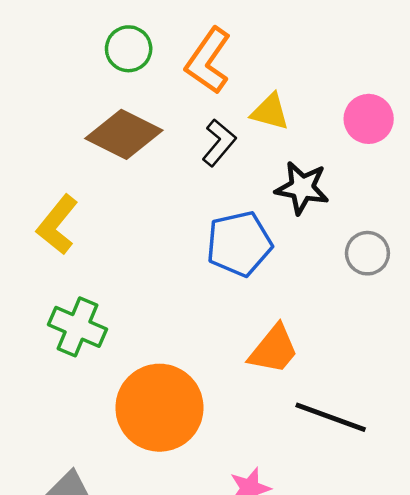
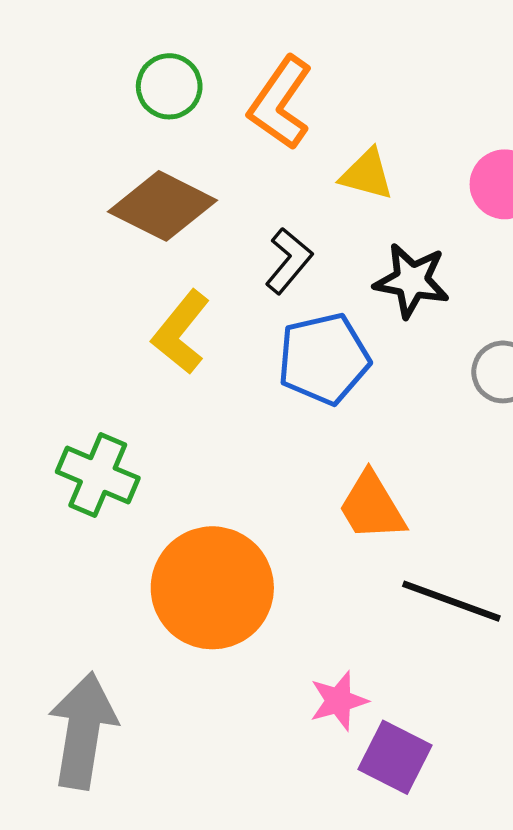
black L-shape: (219, 143) -> (289, 261), moved
yellow L-shape: (57, 225) -> (181, 332), moved
orange trapezoid: (274, 349) -> (372, 506), turned 110

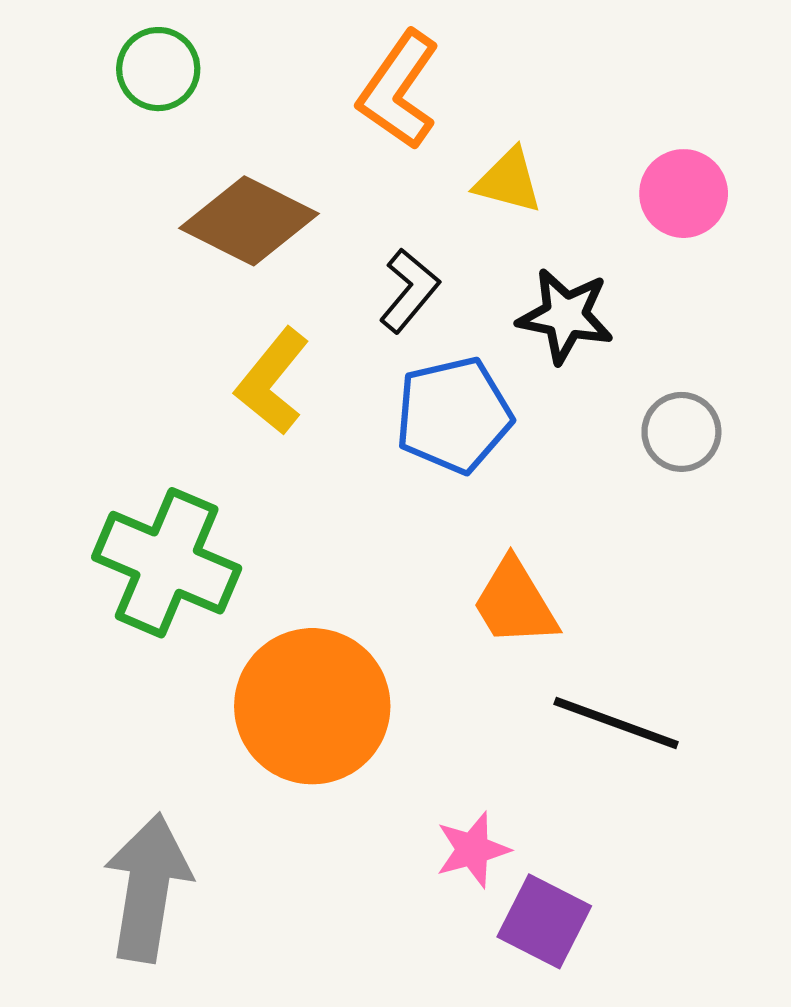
green circle: (169, 86) -> (158, 69), moved
green cross: (98, 475) -> (167, 563), size x1.4

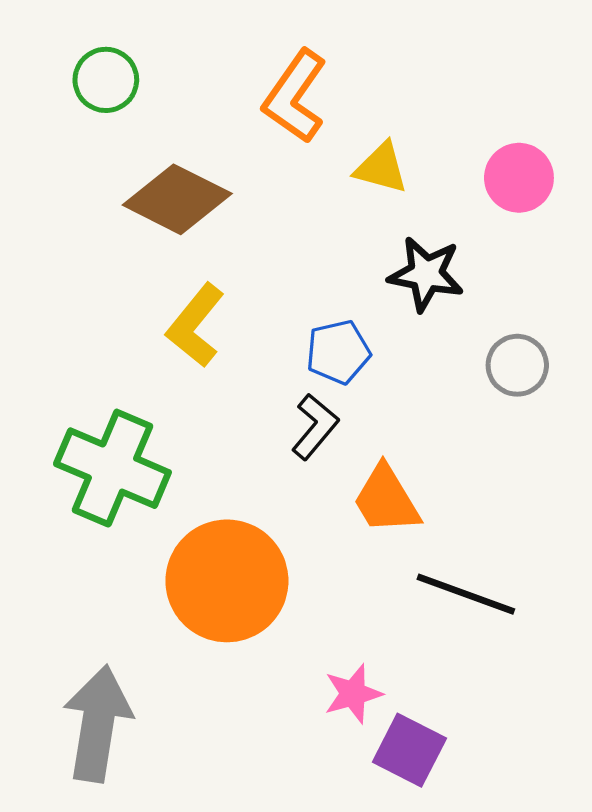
black L-shape: (409, 291) -> (315, 427), moved
blue pentagon: (454, 415) -> (338, 352), size x0.7

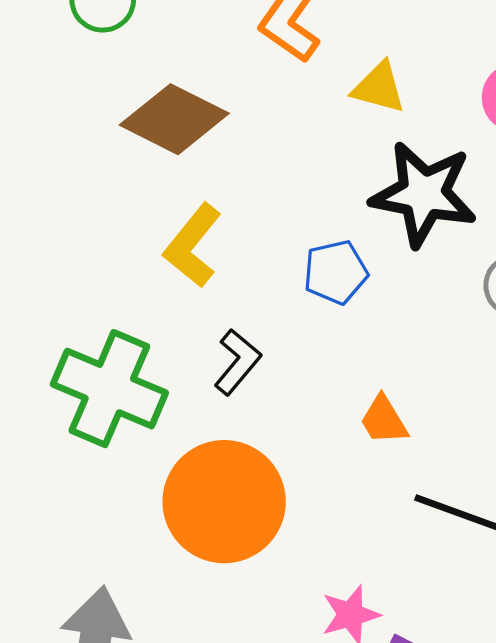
black star: (426, 274) -> (424, 194), size x1.4
black L-shape: (315, 427) -> (237, 362), moved
orange trapezoid: (386, 500) -> (384, 420), size x0.7

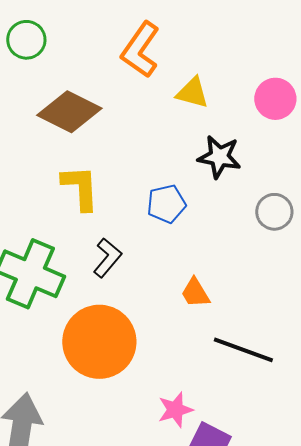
black star: (424, 194) -> (219, 157), size x0.7
yellow L-shape: (193, 246) -> (80, 188), turned 138

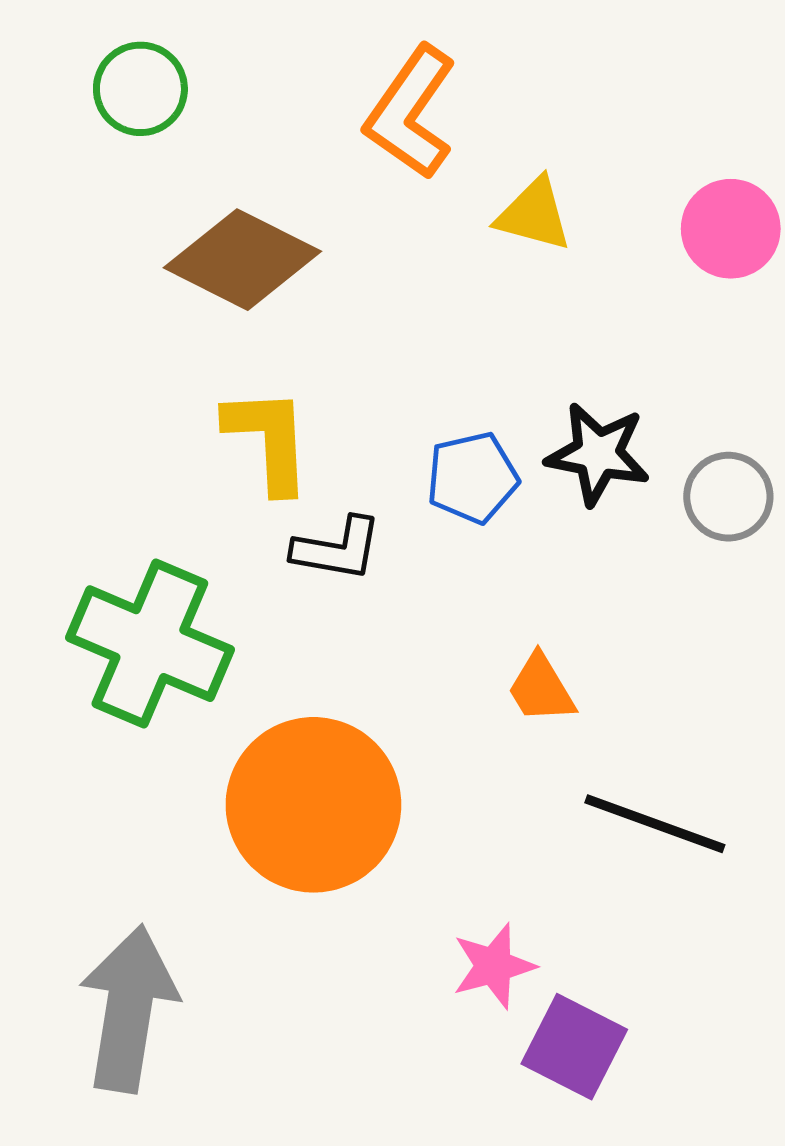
black star: (219, 157) -> (598, 454), moved
black L-shape: (107, 258) -> (337, 549), moved, turned 60

